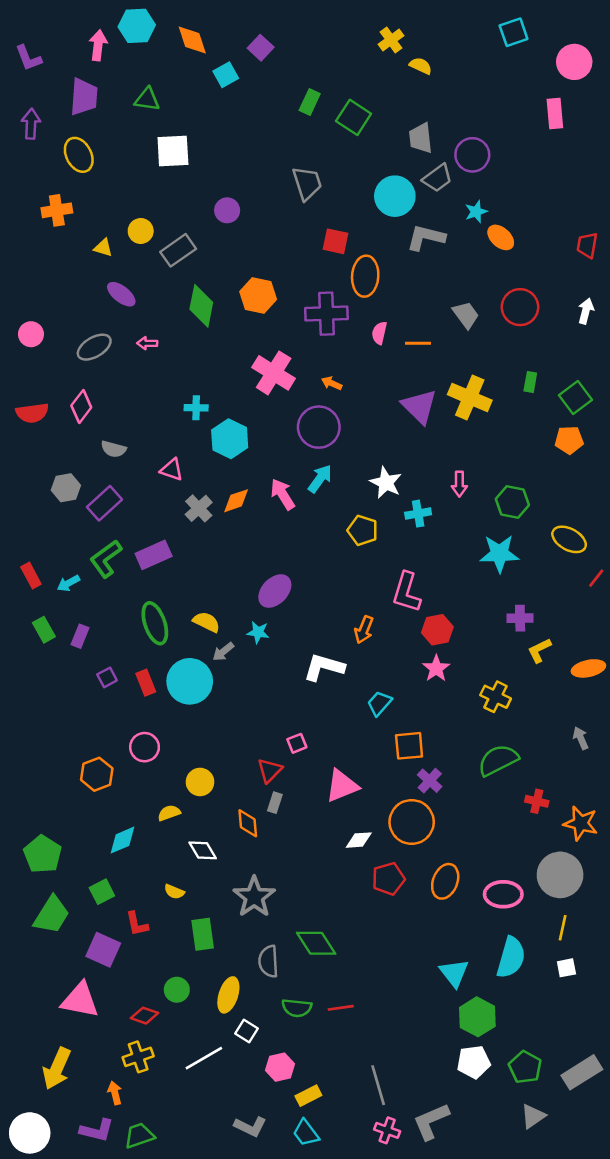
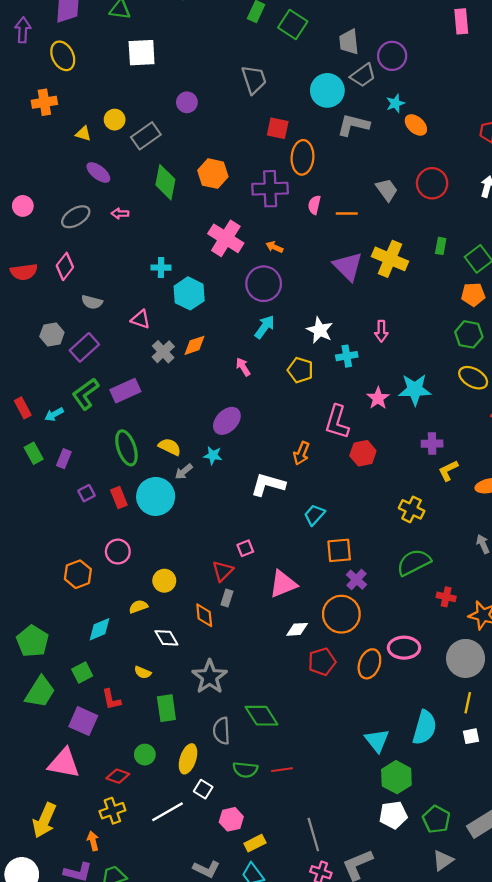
pink arrow: (283, 494) -> (243, 367), moved, size x0.7
green hexagon: (512, 502) -> (469, 334), moved
pink star: (436, 668) -> (378, 398), moved
pink ellipse: (503, 894) -> (404, 648), moved

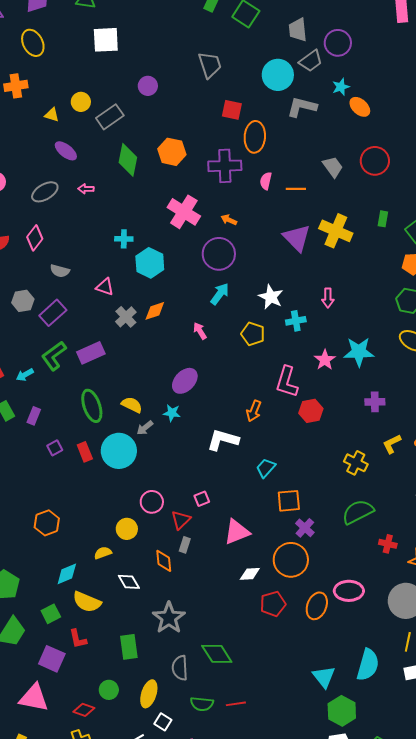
yellow L-shape: (448, 471) -> (392, 444), moved
pink circle: (118, 552) -> (152, 502), moved
yellow semicircle: (143, 672) -> (87, 602), moved, size x1.8

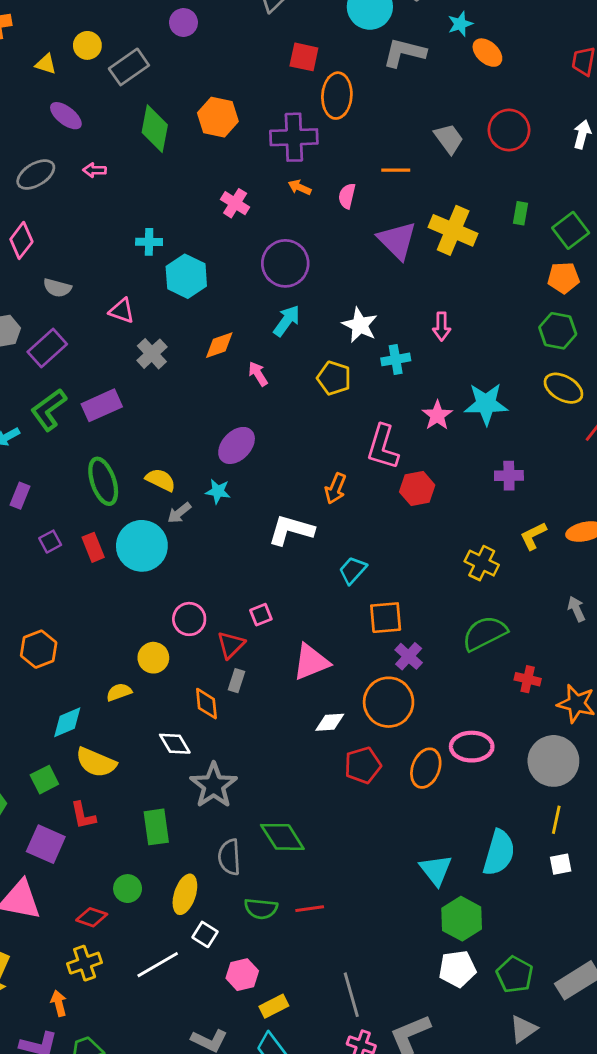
pink semicircle: (266, 181) -> (347, 196), moved
pink cross: (184, 212) -> (235, 203), size x0.6
orange arrow: (229, 220) -> (300, 187), moved
orange diamond: (155, 311) -> (219, 345), moved
white diamond: (129, 582) -> (175, 744), moved

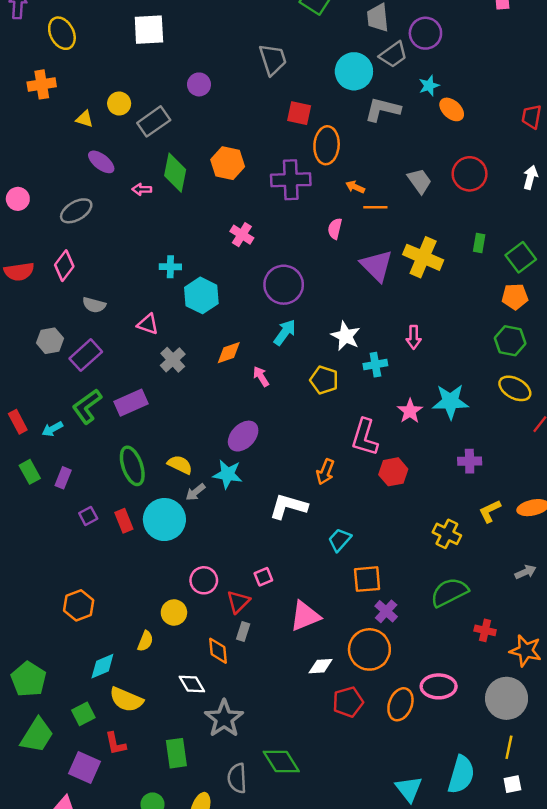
pink arrow: (95, 170) -> (142, 189), moved
orange arrow: (300, 187) -> (355, 187), moved
cyan star: (218, 491) -> (228, 474), size x1.4
gray arrow: (576, 609) -> (526, 572), turned 90
yellow semicircle: (119, 692) -> (145, 641), turned 132

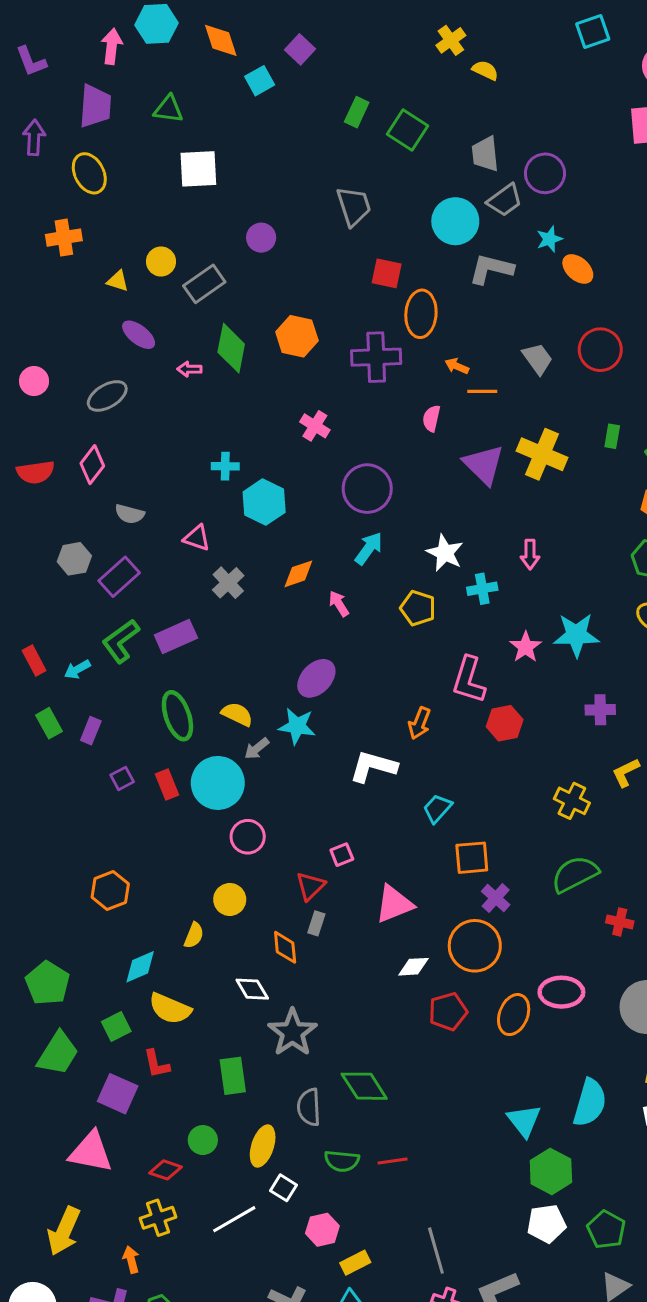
pink circle: (204, 580) -> (248, 837), moved

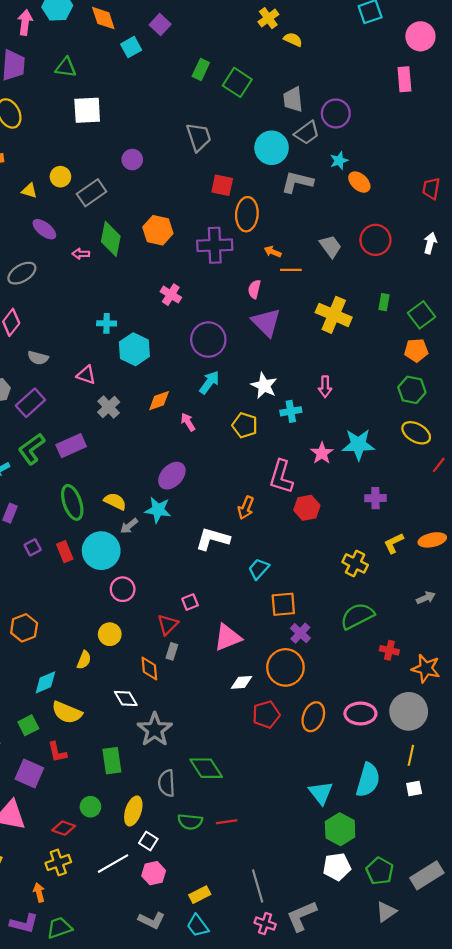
purple triangle: (484, 465) -> (266, 322), moved
pink ellipse: (561, 992) -> (360, 713), moved
pink hexagon: (322, 1230) -> (154, 873), moved

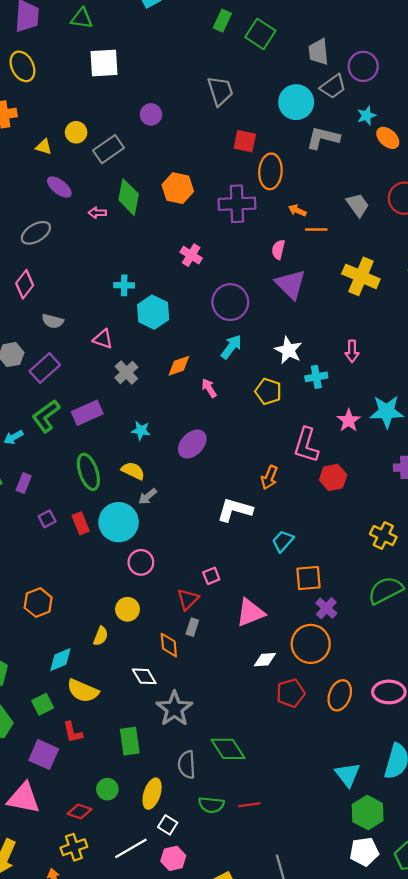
cyan star: (158, 510) -> (141, 431), moved, size x0.7

